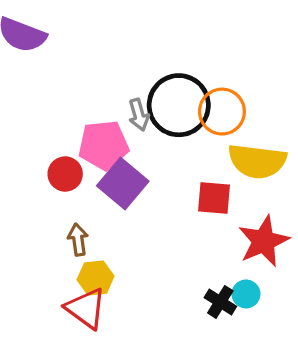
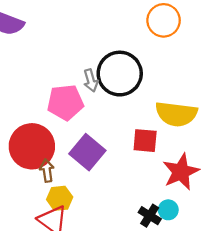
orange circle: (222, 112) -> (164, 20), moved
red circle: (65, 174) -> (32, 146), moved, size x1.8
purple square: (123, 184) -> (87, 152), moved

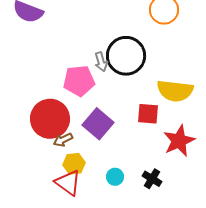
brown arrow: (47, 171) -> (63, 140), turned -108
cyan circle: (168, 210) -> (115, 177), moved

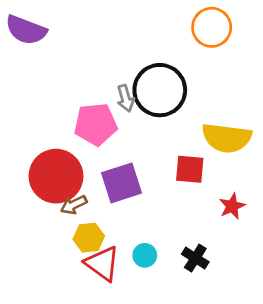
purple square: (98, 124) -> (122, 183), turned 32
red star: (179, 141) -> (232, 206), size x0.6
red triangle: (68, 183) -> (102, 264), moved

